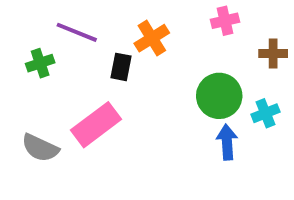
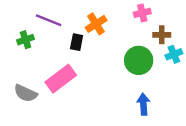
brown cross: (273, 53) -> (162, 35), moved
cyan cross: (265, 113) -> (174, 54), moved
blue arrow: (227, 142) -> (143, 104), moved

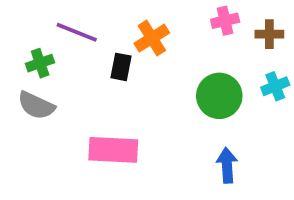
brown cross: (162, 35) -> (269, 34), moved
pink rectangle: (61, 79) -> (113, 150), moved, turned 40
gray semicircle: (26, 93) -> (36, 105), moved

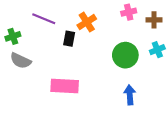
green cross: (40, 63) -> (13, 36), moved

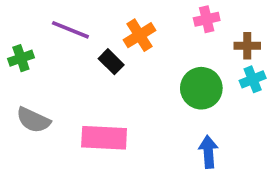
brown cross: (154, 20) -> (247, 46), moved
black rectangle: (69, 39) -> (111, 62), turned -56
gray semicircle: (21, 61) -> (33, 120), moved

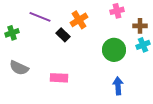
pink rectangle: (104, 138) -> (59, 78), size x0.7

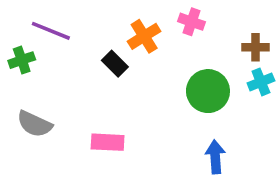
pink cross: (117, 11) -> (192, 22), moved, turned 32
purple line: (40, 17) -> (51, 31), moved

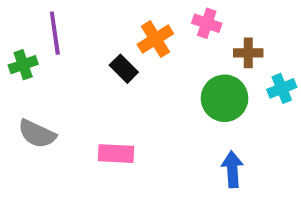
purple line: (51, 31) -> (55, 33), turned 60
brown cross: (255, 47) -> (248, 53), moved

